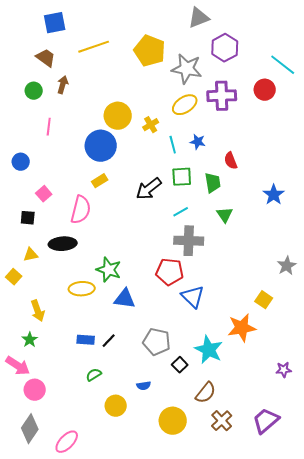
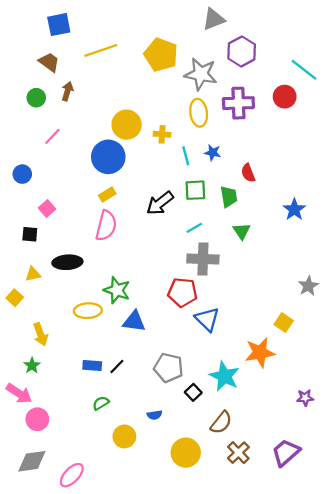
yellow ellipse: (185, 105) -> (199, 113), turned -65
yellow cross: (151, 125) -> (162, 134), turned 35
pink line: (49, 127) -> (52, 136), turned 36
pink semicircle: (81, 210) -> (106, 226), moved
gray diamond: (30, 429) -> (32, 461), turned 48

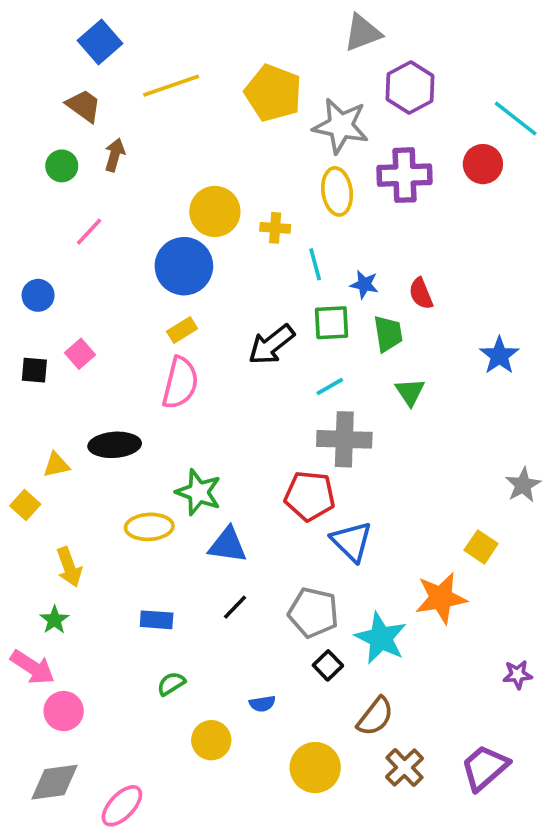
blue square: (59, 25) -> (100, 42), turned -30
blue star: (213, 153) -> (364, 284), moved
black square: (30, 234) -> (34, 370), moved
black line: (117, 367) -> (235, 607), moved
gray pentagon: (169, 368) -> (313, 613), moved

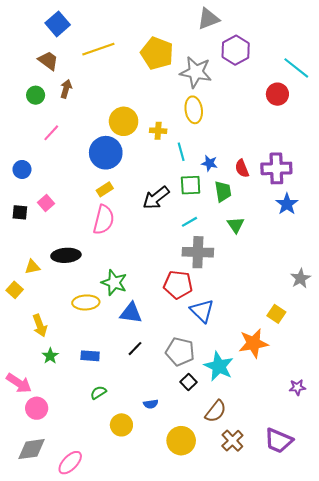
purple cross: (404, 175) -> (276, 168), moved
green star: (54, 620) -> (50, 356), moved
purple trapezoid: (485, 768) -> (279, 441), turned -116

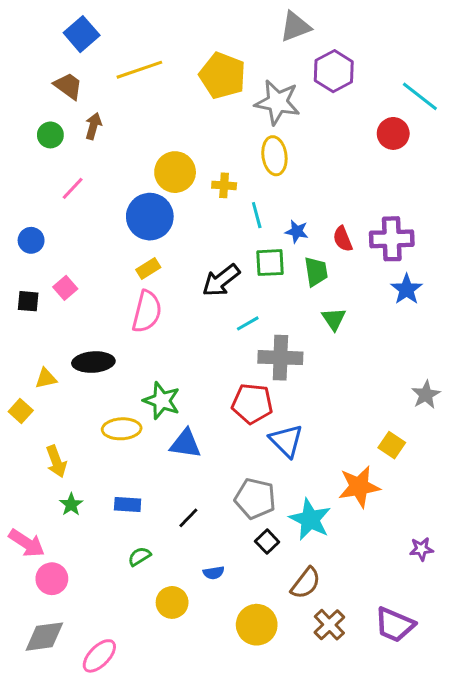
cyan line: (190, 222) -> (248, 323), moved
black line: (135, 349) -> (188, 518), moved

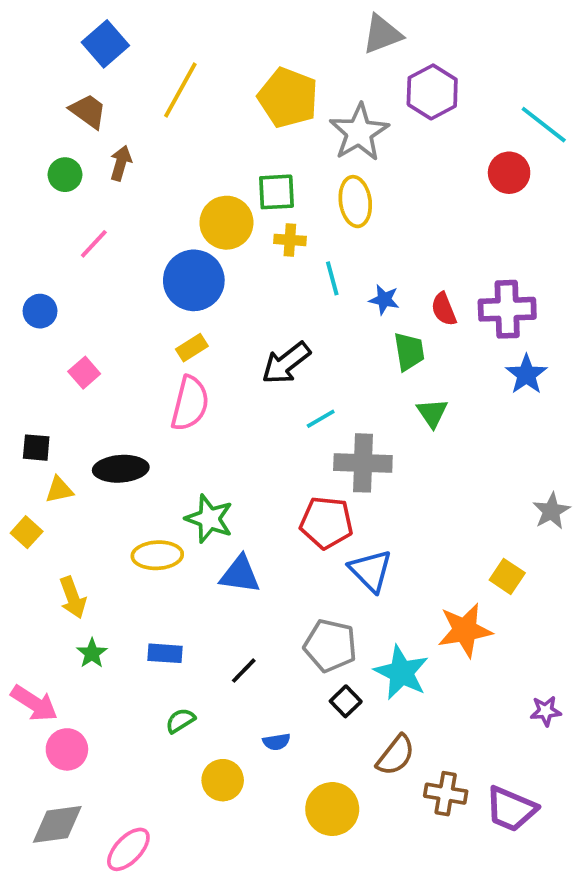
yellow line: (139, 70) -> (180, 90), turned -42
gray star: (277, 102) -> (359, 132), turned 30
green square: (270, 263) -> (276, 192), moved
black square: (28, 301) -> (36, 448), moved
brown cross: (329, 625) -> (446, 794), moved, turned -36

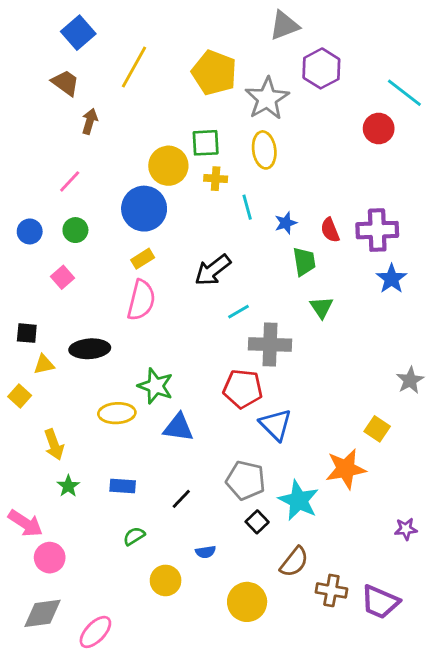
green circle: (65, 175) -> (75, 230), moved
blue star: (384, 300) -> (286, 223), turned -30

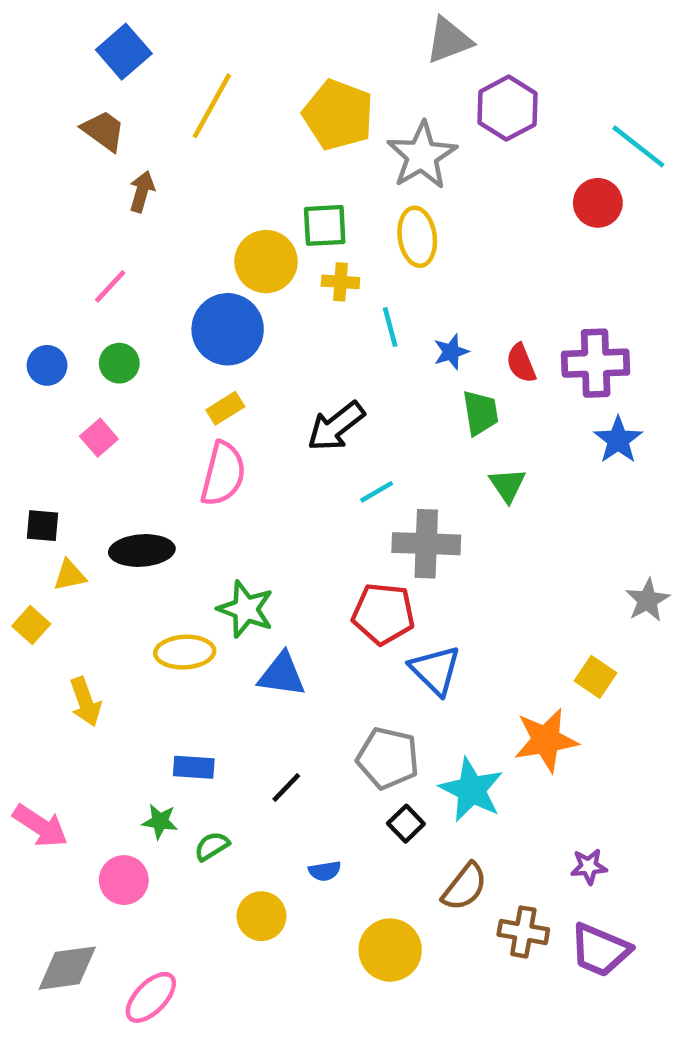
green star: (68, 486) -> (160, 821), moved, turned -30
purple star: (406, 529) -> (589, 867), moved
pink circle: (50, 558) -> (124, 880), moved

